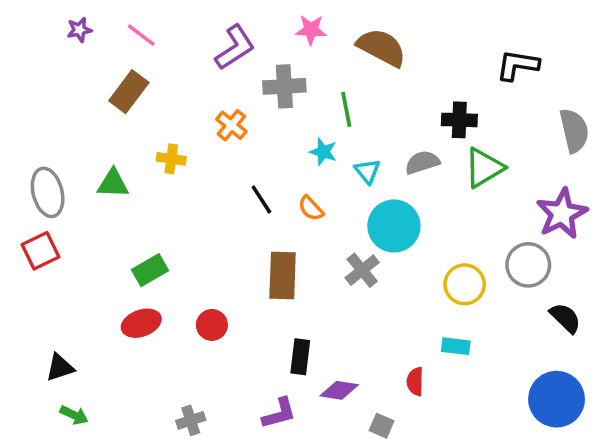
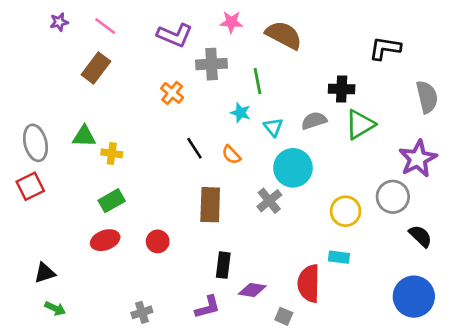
purple L-shape: (235, 48) -> (175, 35), turned 56
yellow cross: (171, 159) -> (112, 153), moved
red semicircle: (415, 382) -> (309, 283), size x1.8

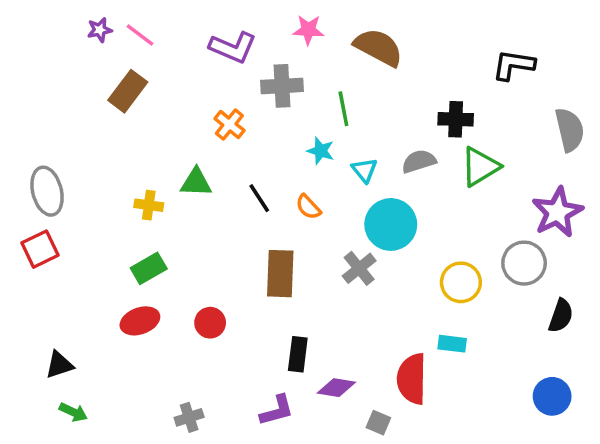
purple star: (59, 22) -> (100, 30), moved
green triangle: (84, 136) -> (196, 182), moved
black semicircle: (420, 236) -> (561, 316), turned 65
blue circle: (414, 297) -> (552, 396), size x0.7

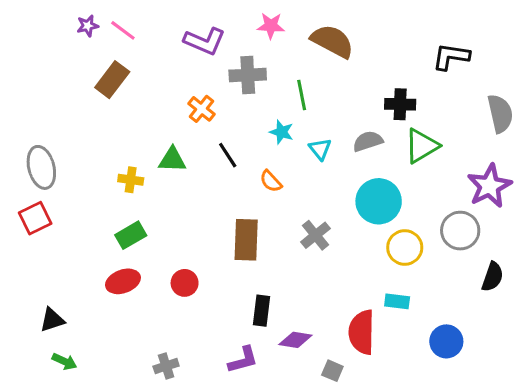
black line: (259, 198) -> (228, 155), moved
cyan circle: (391, 224) -> (379, 201), moved
blue circle: (552, 396) -> (446, 341), moved

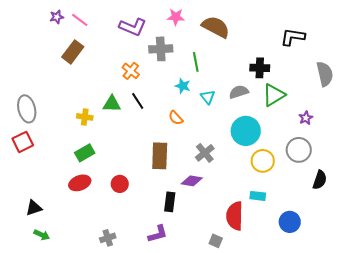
black line: (228, 155) -> (138, 101), moved
purple star: (489, 186) -> (306, 118), moved, size x0.5
purple diamond: (295, 340) -> (192, 181), moved

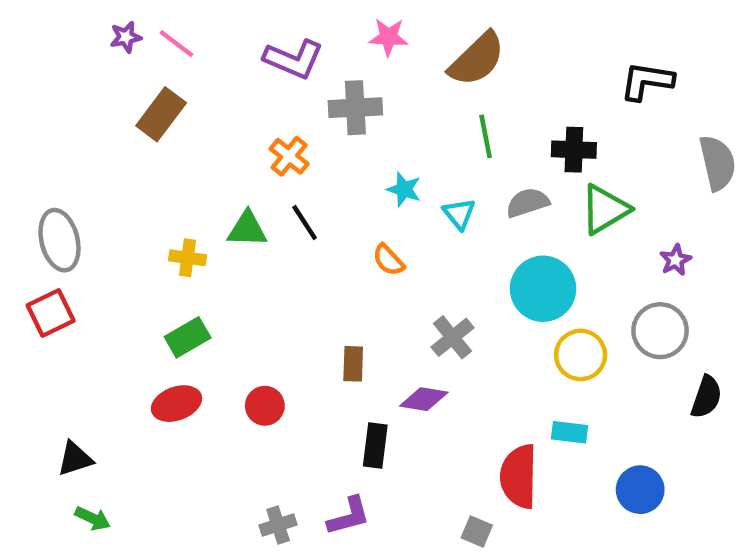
brown semicircle: (216, 27) -> (477, 59), turned 108
green line: (196, 62) -> (486, 136), moved
brown rectangle: (160, 156) -> (353, 364), moved, size x0.6
gray cross: (108, 238) -> (278, 525), moved

